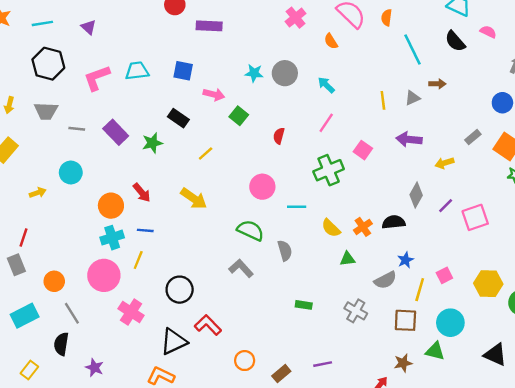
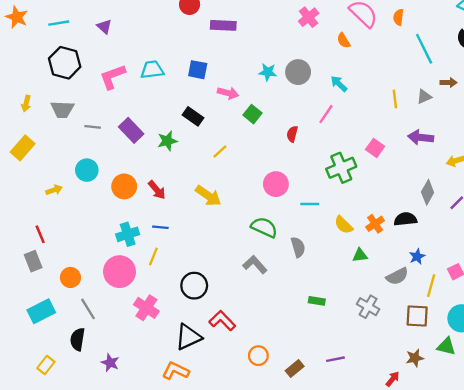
pink line: (326, 123) -> (326, 114), moved
orange circle: (111, 206) -> (124, 186), moved
red line: (23, 238) -> (40, 234), turned -42

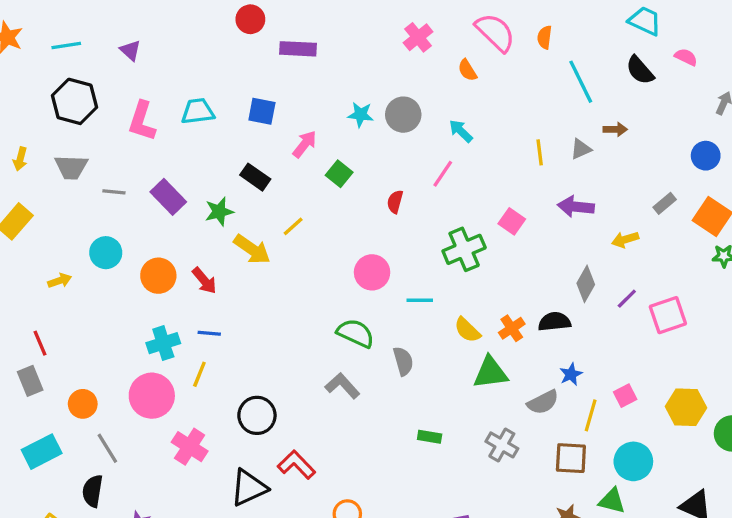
pink L-shape: (112, 77) -> (142, 121), turned -52
pink arrow: (228, 93) -> (305, 144), turned -66
yellow arrow: (208, 196) -> (252, 249), moved
green triangle: (360, 255) -> (490, 373), size x1.6

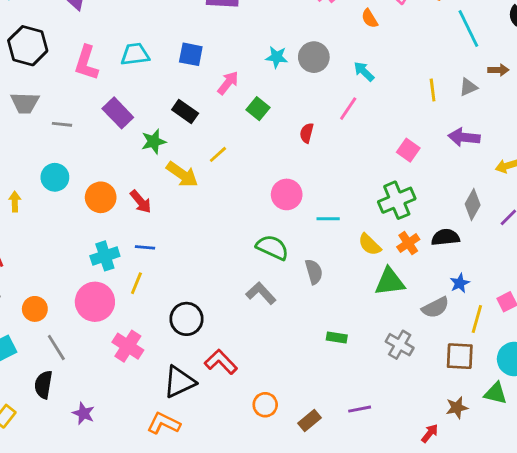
purple rectangle: (168, 197) -> (118, 113), moved
green cross: (464, 249) -> (397, 200), moved
yellow arrow: (60, 281) -> (15, 202), turned -72

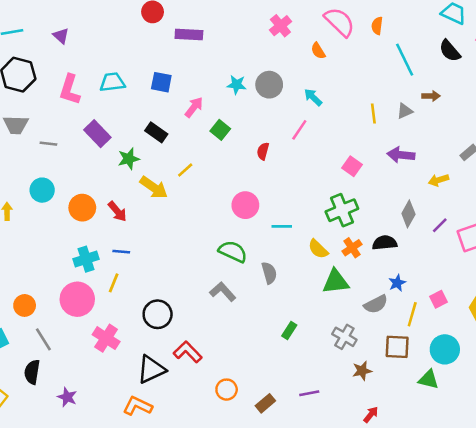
green rectangle: (337, 338) -> (289, 331), turned -66
brown star: (457, 408) -> (362, 371), moved

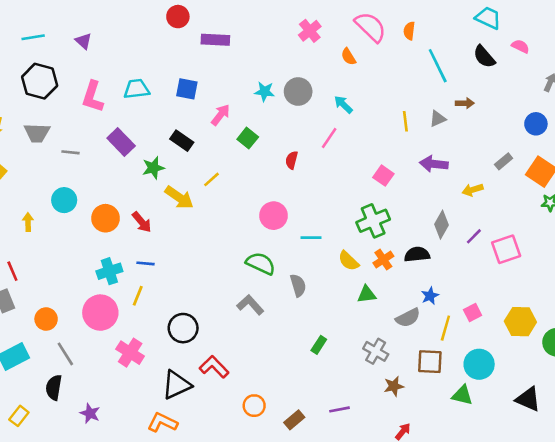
green triangle: (336, 282) -> (367, 294), size x0.7

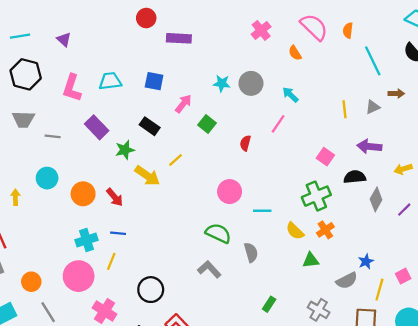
black semicircle: (417, 254) -> (355, 177), moved

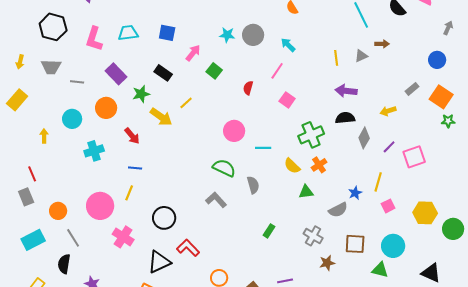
purple arrow: (369, 146) -> (346, 91), moved
pink square: (325, 157) -> (287, 100), moved
orange circle: (83, 194) -> (106, 108), moved
cyan cross: (86, 240) -> (94, 151), moved
yellow line: (379, 290) -> (378, 182), moved

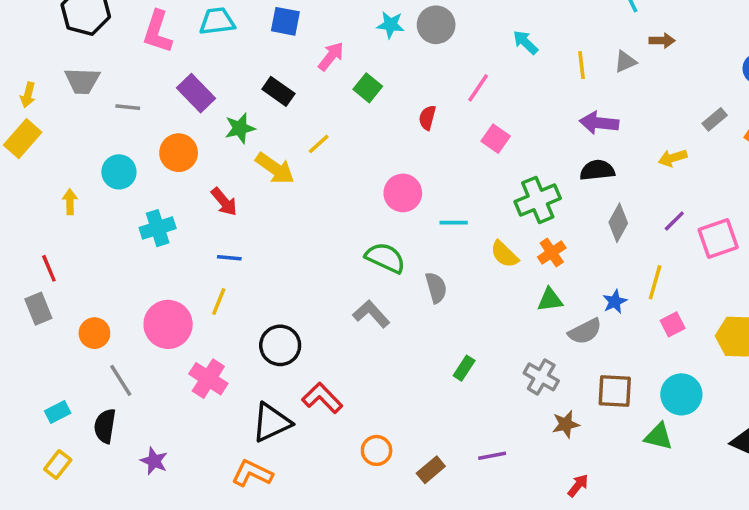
cyan arrow: (288, 45) -> (525, 42), moved
yellow arrow: (20, 62) -> (28, 95), moved
gray diamond: (364, 138) -> (618, 223), moved
green triangle: (306, 192) -> (550, 300), moved
cyan rectangle: (33, 240) -> (58, 412), moved, size x0.6

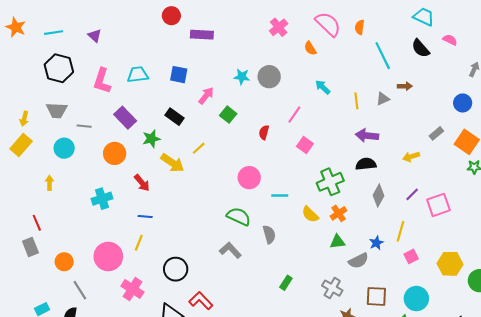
cyan circle: (119, 172) -> (64, 148), moved

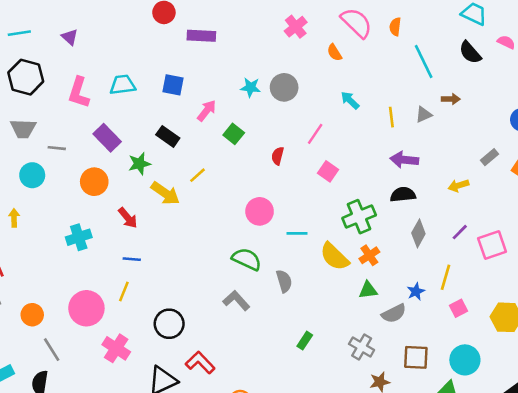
yellow semicircle: (310, 214) -> (334, 257), size x1.4

